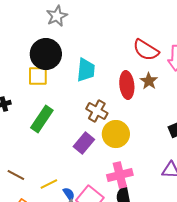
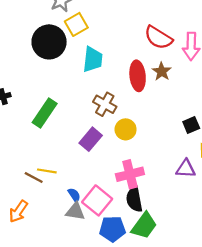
yellow square: (38, 76) -> (76, 24), moved, turned -30
yellow circle: (116, 134) -> (126, 129), size x0.7
brown line: (16, 175) -> (34, 178), moved
yellow line: (49, 184) -> (47, 171), moved, turned 36

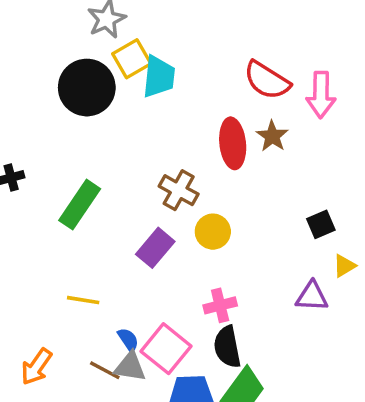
cyan trapezoid: (93, 59) -> (159, 77), moved
pink cross: (130, 174) -> (220, 305), size x0.7
brown line: (34, 178) -> (105, 370), moved

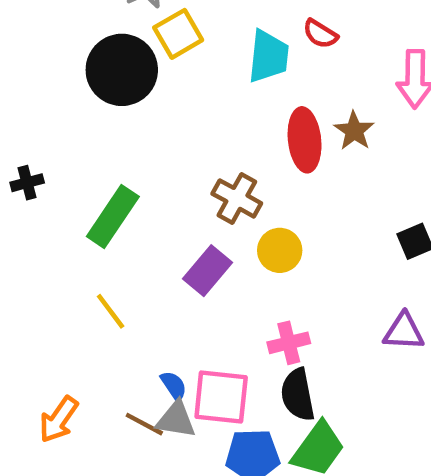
cyan trapezoid: (159, 77) -> (268, 56), moved
red semicircle: (267, 80) -> (320, 34), moved, size x0.6
yellow line: (83, 300) -> (111, 311), moved, turned 44
pink square: (166, 349) -> (221, 397), turned -33

